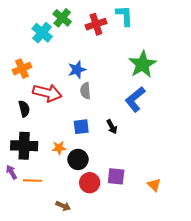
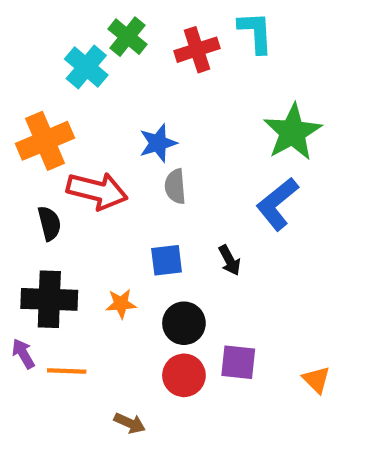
orange cross: (22, 69) -> (45, 141), size x1.4
black circle: (78, 159) -> (184, 323), moved

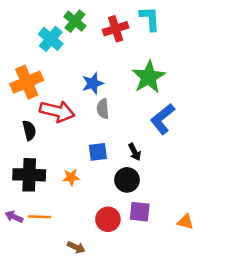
green star: (293, 132) -> (149, 77), moved
black circle: (184, 323) -> (127, 180), moved
purple arrow: (23, 354) -> (14, 217), moved, turned -36
orange triangle: (316, 380) -> (185, 222), turned -30

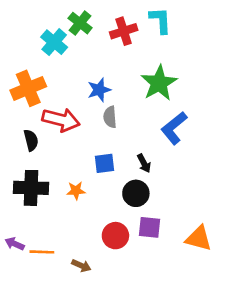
purple arrow: (14, 217) -> (15, 244), moved
orange line: (39, 217) -> (42, 252), moved
orange triangle: (185, 222) -> (199, 238), size x1.5

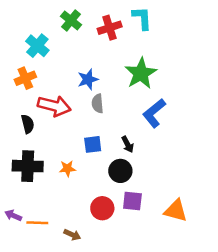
cyan cross: (54, 42) -> (37, 46), moved
orange cross: (28, 88) -> (25, 78), size x0.7

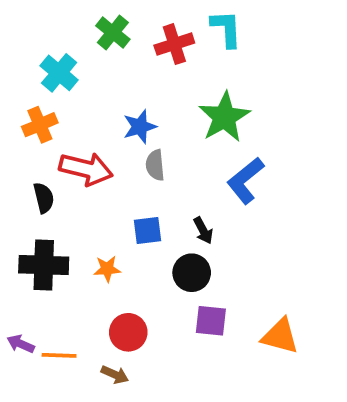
red circle: (102, 208) -> (128, 332), moved

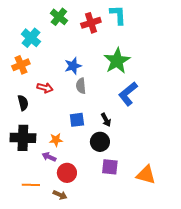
red arrow: (86, 169) -> (45, 88), size x0.6
purple arrow: (21, 344) -> (49, 157), moved

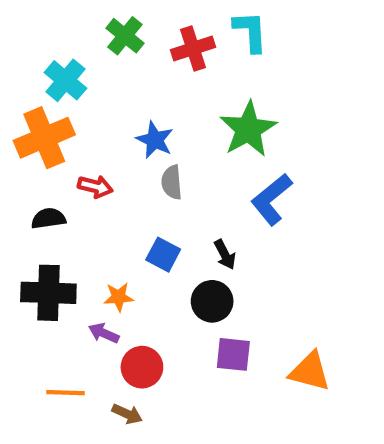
orange cross: (21, 65) -> (44, 138), size x1.5
blue star: (73, 66) -> (155, 140), turned -30
black semicircle: (23, 103) -> (48, 218), turned -84
blue square: (77, 120) -> (163, 255), turned 35

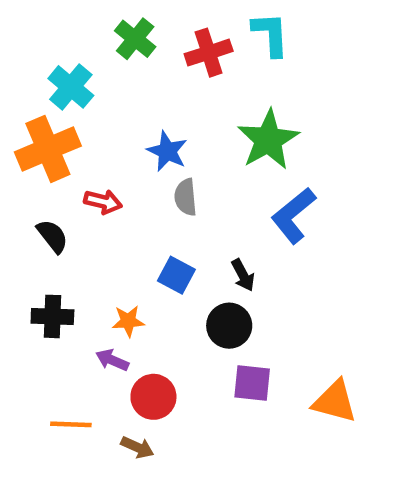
black semicircle: (48, 218) -> (52, 236), turned 60
black cross: (48, 293) -> (52, 316), size x0.7

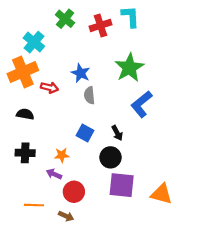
red arrow: (103, 202) -> (50, 88), moved
black semicircle: (52, 236) -> (25, 114), turned -42
purple square: (252, 383) -> (122, 185), size x1.4

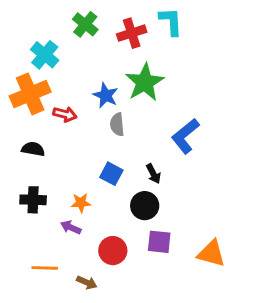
green star: (129, 68) -> (145, 82), moved
purple square: (122, 185) -> (159, 242), size x0.7
red circle: (74, 192) -> (113, 251), moved

